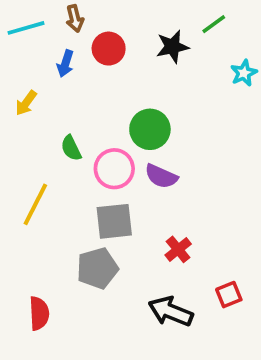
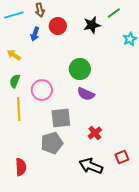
yellow arrow: (26, 103) -> (14, 55), turned 88
green semicircle: (71, 148) -> (15, 81), moved, turned 48
pink circle: (114, 169) -> (42, 90), moved
yellow line: (35, 204) -> (19, 109), turned -30

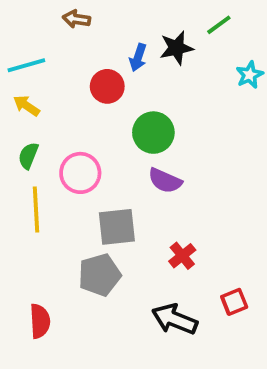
brown arrow: (40, 10) -> (76, 19), turned 112
cyan line: (14, 15) -> (26, 65), moved
red circle: (58, 26) -> (107, 86), moved
blue arrow: (35, 34) -> (138, 58), moved

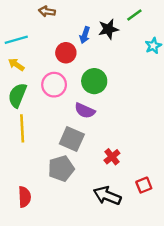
green semicircle: (28, 156) -> (17, 95), size x1.5
pink circle: (80, 173) -> (54, 85), moved
purple semicircle: (165, 181) -> (85, 111), moved
gray square: (117, 227) -> (72, 139), turned 30

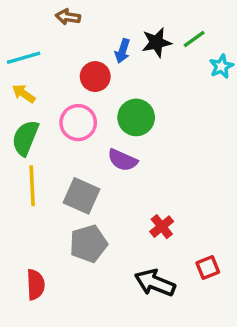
green line: (134, 15) -> (194, 39), moved
gray square: (72, 139) -> (82, 196), moved

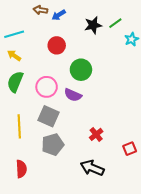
blue arrow: (122, 51) -> (59, 15), moved, turned 40
pink circle: (78, 123) -> (47, 87), moved
yellow line: (32, 186) -> (19, 126), moved
red square: (208, 268) -> (130, 149), moved

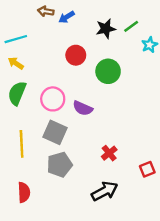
red circle: (57, 45) -> (76, 55), moved
green circle: (81, 70) -> (108, 71), moved
black arrow: (92, 168) -> (105, 191), turned 130

